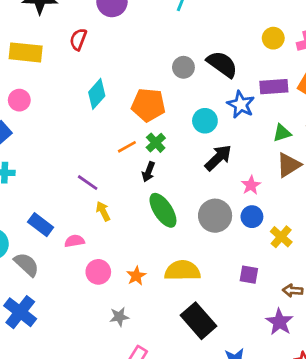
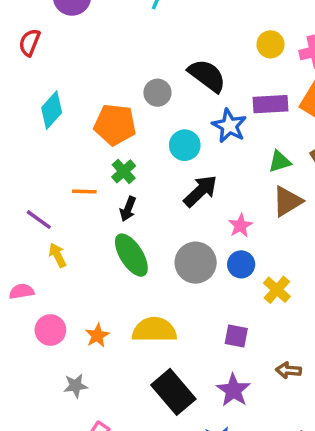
gray circle: (183, 67) -> (157, 93), moved
orange line: (127, 147) -> (84, 191), moved, turned 30
black arrow: (148, 172) -> (128, 209), moved
brown arrow: (293, 291) -> (289, 370), moved
purple star: (279, 322) -> (233, 390), moved

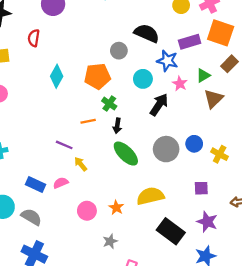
pink star: (240, 226) -> (180, 84), moved
pink semicircle: (22, 291) -> (61, 183), moved

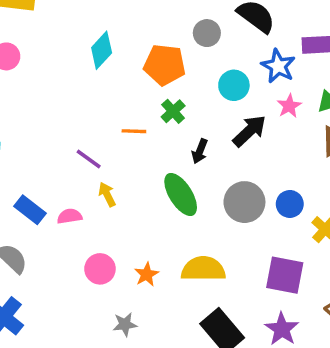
black arrow: (117, 126) -> (200, 151), moved
purple square: (201, 188) -> (285, 275), size x1.6

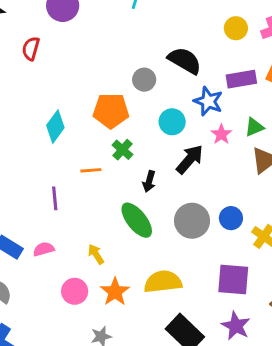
cyan diamond: (102, 50) -> (55, 127), moved
purple line: (89, 159) -> (55, 198), turned 55
yellow arrow: (107, 194) -> (96, 254), moved
orange star: (147, 274) -> (115, 292), size x1.4

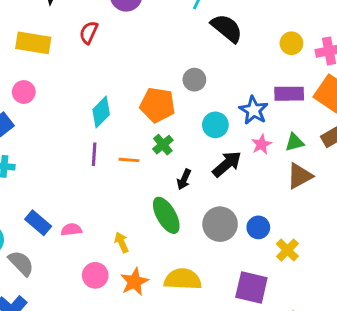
black semicircle: (185, 61) -> (227, 28), moved
purple line: (55, 198) -> (94, 154), moved

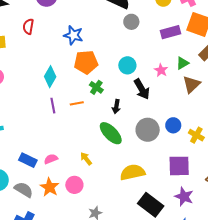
gray circle: (194, 80) -> (131, 22), moved
blue star: (254, 110) -> (73, 35), moved
black arrow: (227, 164) -> (142, 89), turned 115
orange star: (134, 282) -> (50, 187), moved

